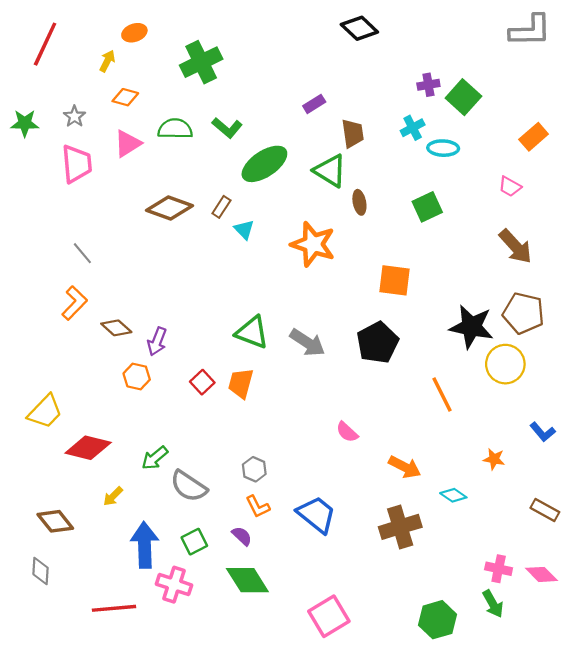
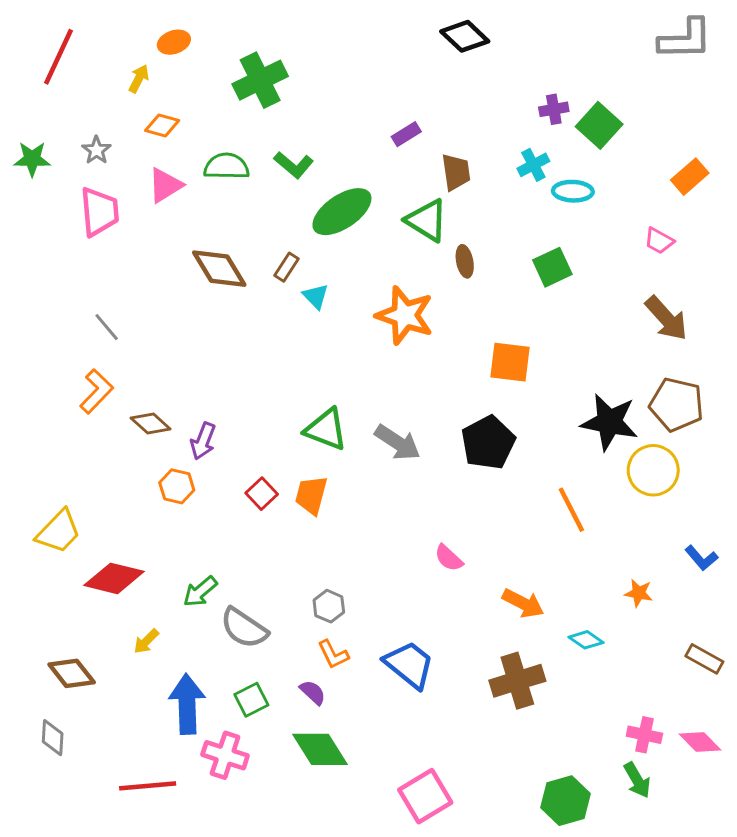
brown diamond: (169, 208) -> (219, 269), turned 39

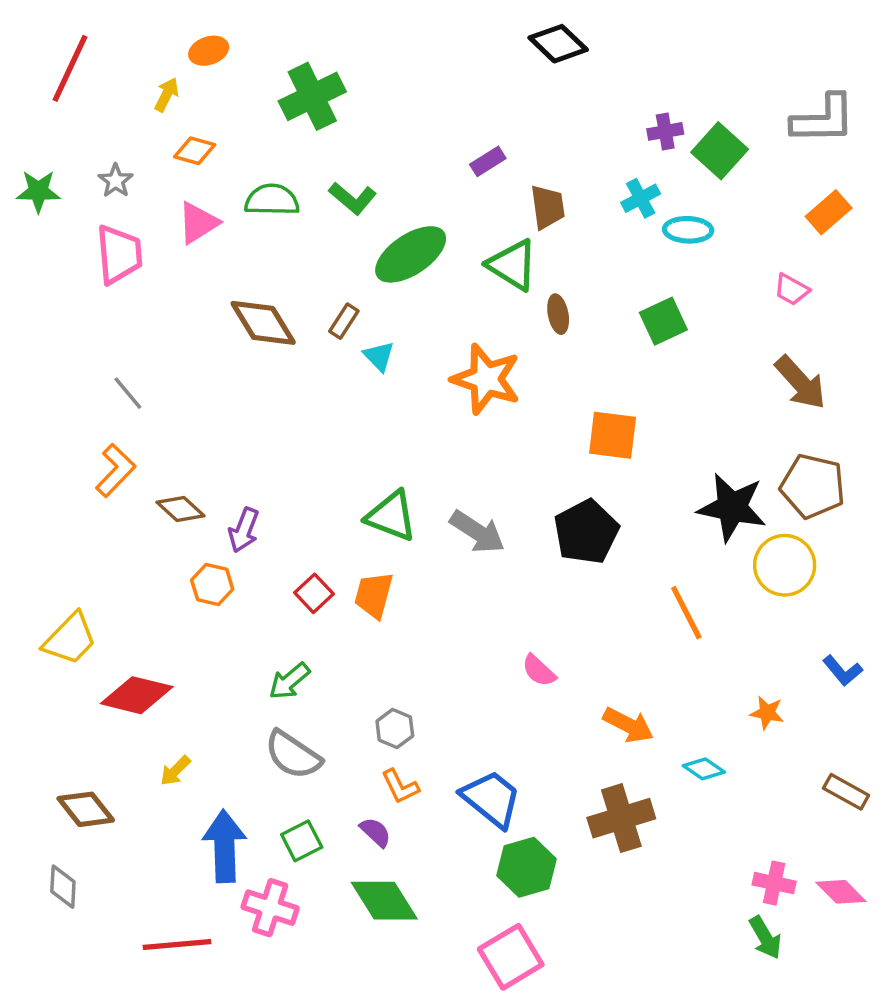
gray L-shape: (685, 39) -> (823, 119), moved
green arrow: (200, 592) -> (289, 681), moved
green hexagon: (566, 801) -> (526, 867), moved

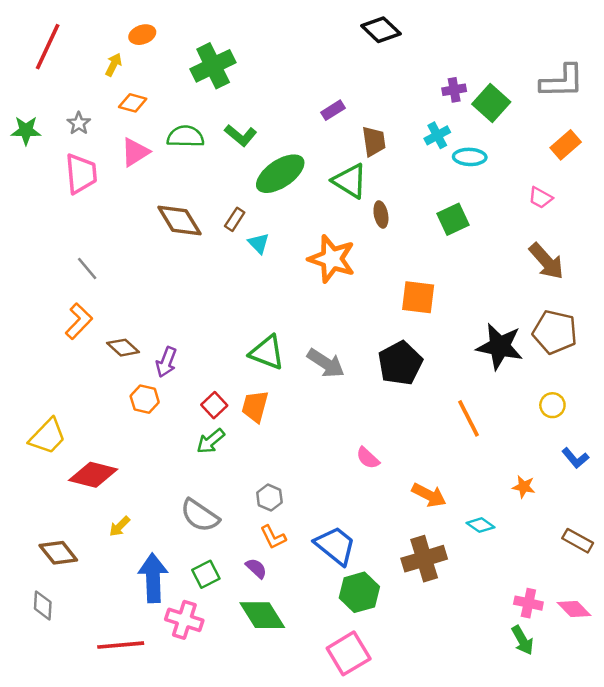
yellow circle: (785, 565) -> (552, 405), moved, size x0.6
green arrow: (289, 681) -> (211, 441), moved

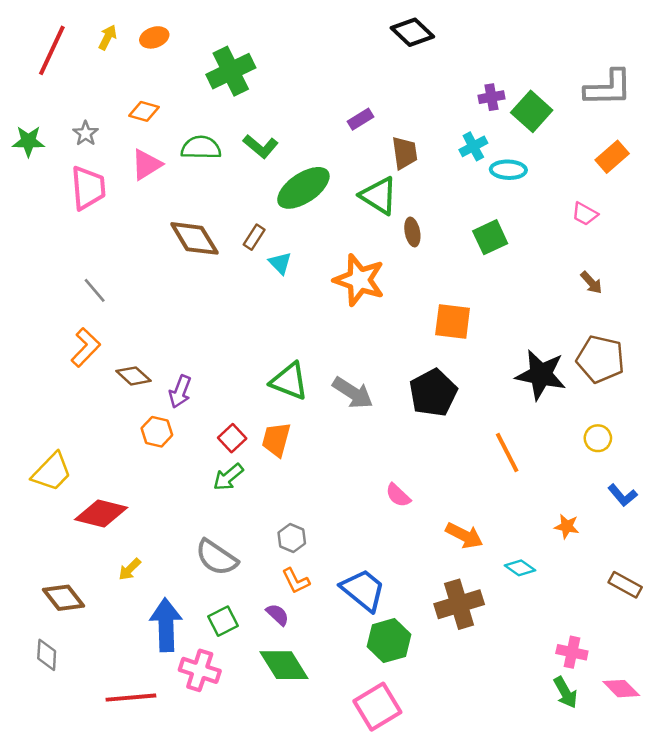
yellow arrow: (114, 65) -> (108, 37), moved
brown arrow: (546, 261) -> (591, 283), size x0.6
pink diamond: (574, 609) -> (621, 689), moved

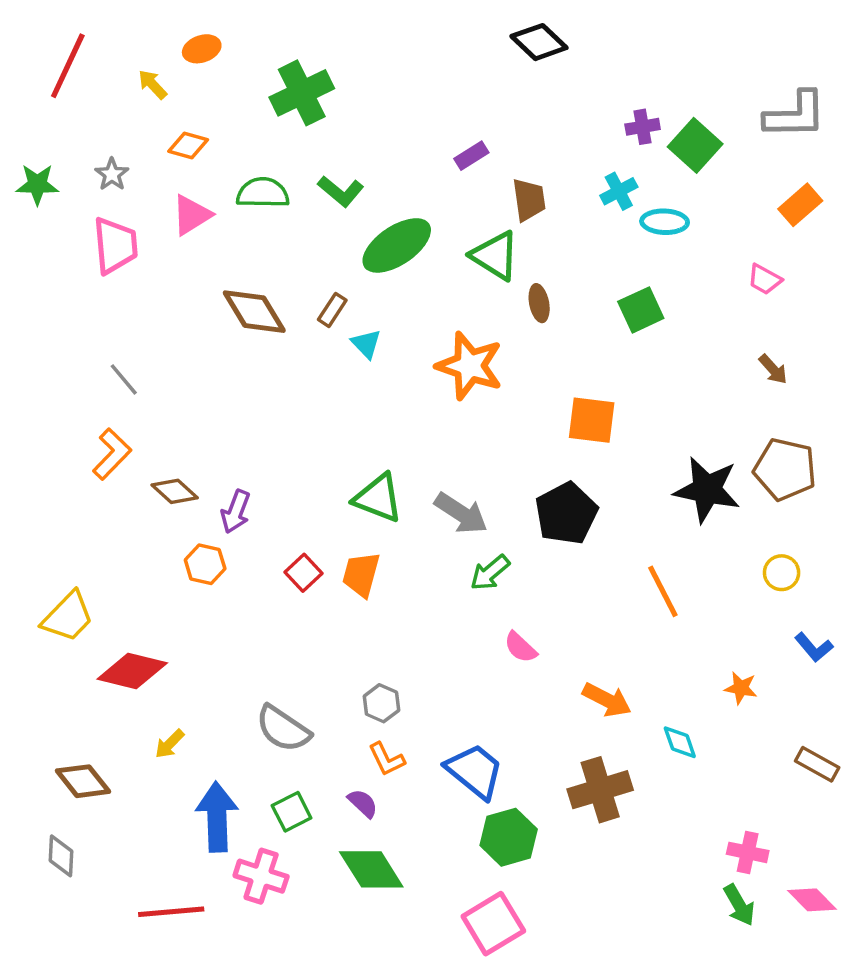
yellow arrow: (108, 37) -> (153, 84), moved, turned -70
green arrow: (228, 477) -> (490, 573), moved
cyan diamond: (520, 568) -> (680, 742), turned 36

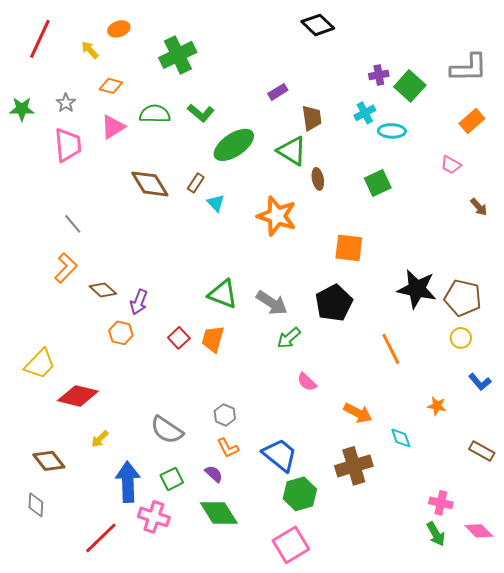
brown arrow: (773, 369) -> (479, 207), moved
brown pentagon: (785, 469) -> (463, 298), moved
red line: (171, 912) -> (101, 538), turned -39

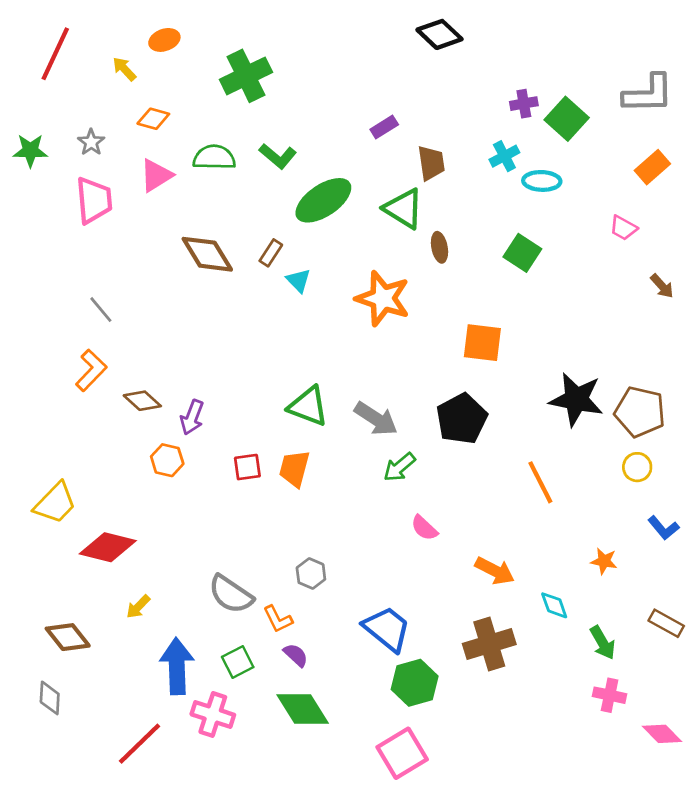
green square: (378, 183) -> (522, 253), turned -32
red square: (179, 338) -> (247, 467), turned 35
orange L-shape: (228, 448) -> (278, 619), moved
green arrow: (436, 534) -> (603, 643), moved

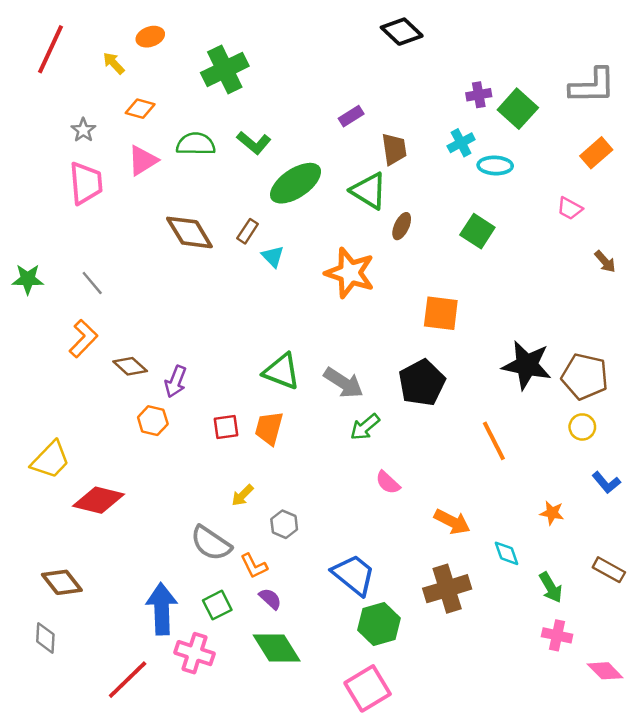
green star: (30, 151) -> (28, 279), moved
brown ellipse: (439, 247) -> (402, 226), turned 36
yellow arrow: (138, 607) -> (242, 495), moved

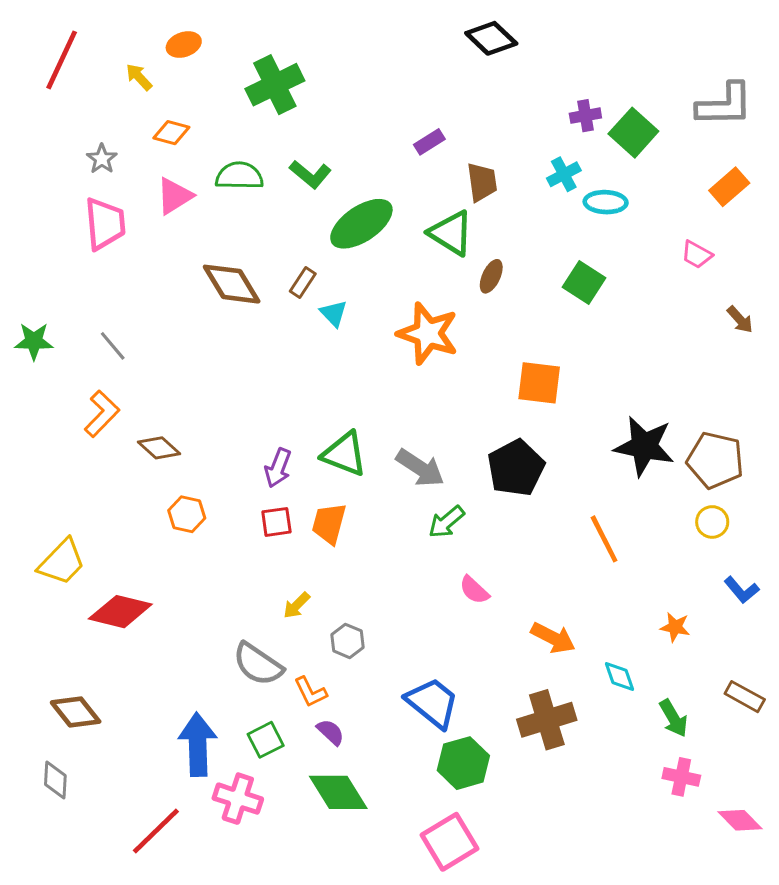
purple arrow: (176, 381) -> (278, 468), moved

